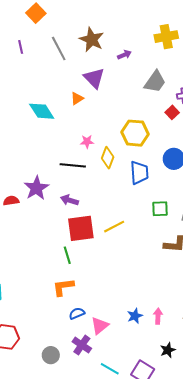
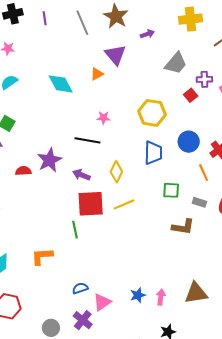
yellow diamond: (108, 158) -> (116, 172), moved
orange L-shape: (63, 287) -> (42, 256), moved

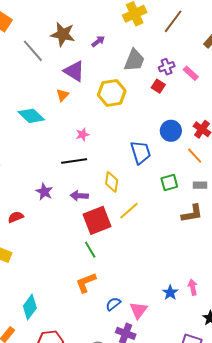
yellow hexagon: (152, 113) -> (112, 93), moved
purple star: (49, 160) -> (44, 192), size x0.7
red semicircle: (23, 171) -> (16, 217), moved
orange L-shape: (42, 256) -> (86, 283), moved

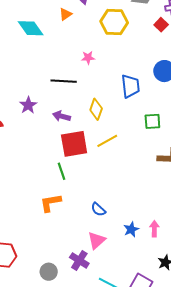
pink star: (82, 135) -> (88, 58), moved
blue semicircle: (113, 304) -> (98, 209), moved, turned -112

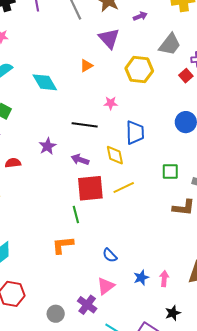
orange triangle: (65, 14) -> (86, 66), moved
cyan diamond: (31, 28) -> (45, 82), moved
blue trapezoid: (130, 86) -> (135, 133), moved
yellow diamond: (96, 109) -> (115, 155), turned -35

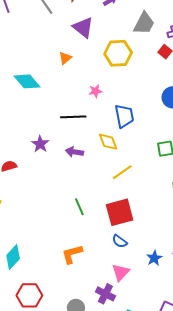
red square: (90, 188) -> (120, 212), moved
orange L-shape: (63, 245) -> (72, 254), moved

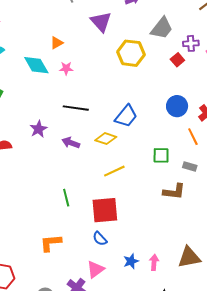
orange triangle: (65, 58) -> (57, 43), moved
pink star: (95, 91) -> (66, 68), moved
blue trapezoid: (124, 116) -> (126, 116), turned 40
yellow diamond: (108, 142) -> (106, 139), turned -60

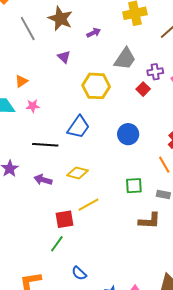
purple triangle: (101, 22) -> (64, 57), size x0.6
blue circle: (177, 106) -> (128, 134), moved
blue trapezoid: (126, 116) -> (78, 127), moved
green line: (66, 198) -> (57, 244), moved, turned 54
red square: (105, 210) -> (65, 219), moved, size x0.7

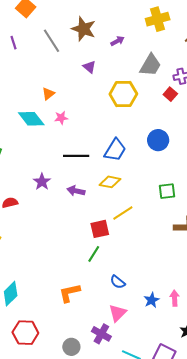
blue trapezoid: (78, 127) -> (115, 150), moved

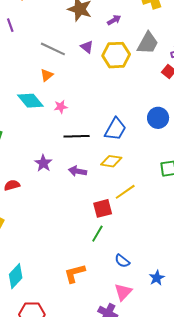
gray line: (51, 41) -> (53, 49), moved, turned -30
yellow hexagon: (123, 94) -> (116, 55), moved
pink star: (61, 118) -> (61, 107), moved

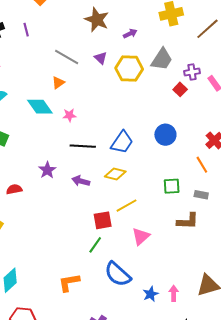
blue semicircle: (122, 261) -> (118, 274), size x1.8
pink triangle: (123, 292) -> (141, 236), moved

